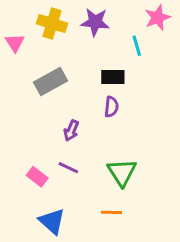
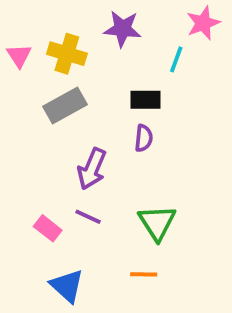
yellow cross: (52, 24) -> (67, 54), moved
cyan line: (137, 46) -> (176, 59), turned 36
purple arrow: (71, 131) -> (92, 169), size x1.5

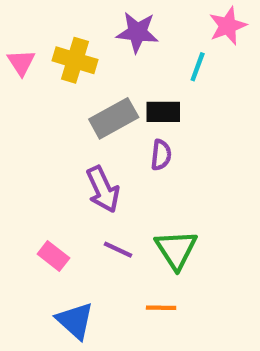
gray rectangle: (65, 106) -> (114, 118), moved
purple arrow: (92, 169) -> (103, 189), turned -48
purple line: (88, 217) -> (118, 250), moved

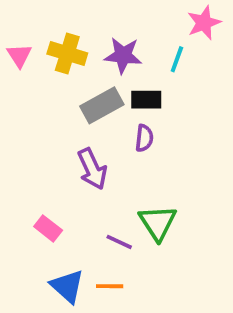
purple star: (137, 32) -> (123, 55), moved
purple line: (118, 250) -> (119, 242), moved
orange line: (161, 308) -> (110, 286), moved

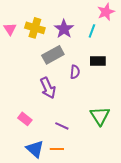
purple star: (123, 55) -> (64, 29), turned 30
black rectangle: (146, 100) -> (98, 61), moved
green triangle: (158, 223) -> (100, 116), moved

